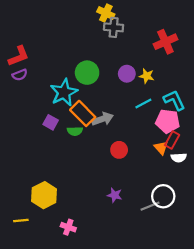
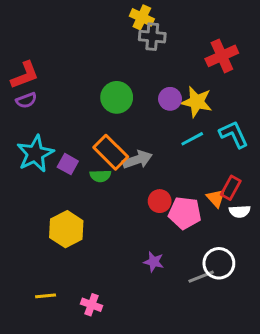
yellow star: (147, 76) -> (197, 102), size x1.5
cyan star: (64, 92) -> (35, 154), moved
pink pentagon: (168, 121) -> (185, 213), moved
yellow hexagon: (44, 195) -> (66, 229), moved
yellow line: (21, 221) -> (46, 296), moved

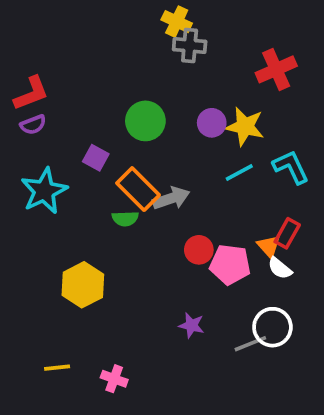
purple square: (68, 164) -> (96, 158), moved
white semicircle: (240, 211) -> (280, 268), moved, turned 42

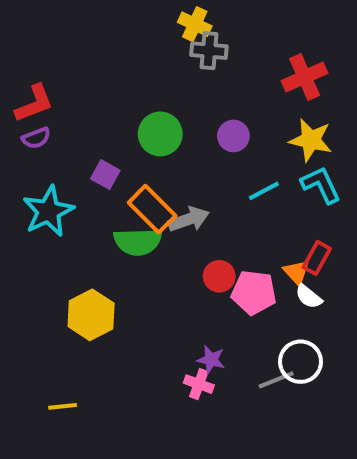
yellow star: (245, 126) -> (311, 140), moved
green semicircle: (125, 219) -> (138, 242), size x1.6
pink cross: (114, 379) -> (199, 384), moved

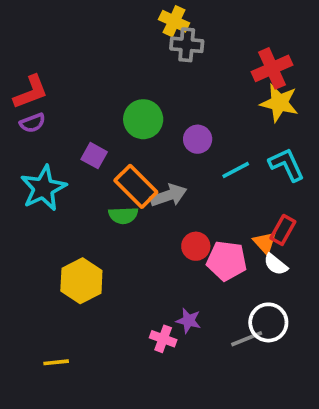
purple circle: (233, 136) -> (198, 139), moved
yellow star: (311, 140) -> (279, 103), moved
green semicircle: (138, 242) -> (123, 215), size x0.7
pink cross: (199, 384) -> (163, 339), moved

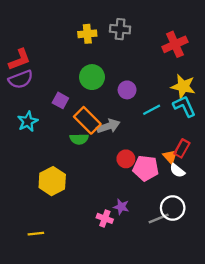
yellow cross: (174, 21) -> (87, 34), moved, turned -30
yellow star: (279, 103) -> (183, 86), moved
purple semicircle: (32, 123) -> (21, 79), size x1.5
cyan star: (43, 188) -> (28, 121), size x0.7

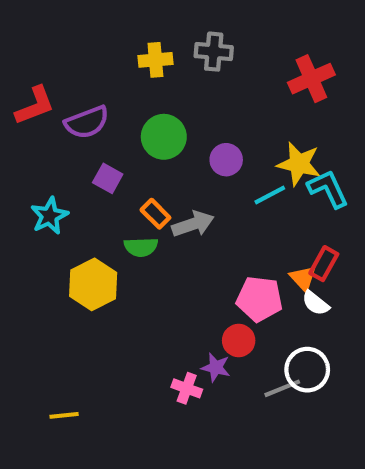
purple semicircle: (21, 79) -> (87, 122), moved
yellow star: (183, 86) -> (299, 164), moved
orange rectangle: (87, 120) -> (155, 214), size x0.6
red circle: (126, 159) -> (239, 341), moved
yellow hexagon: (52, 181) -> (93, 284), moved

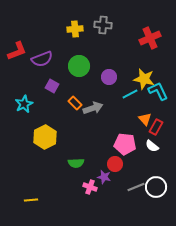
green semicircle: (141, 247) -> (76, 163), moved
orange triangle: (303, 278) -> (145, 119), moved
white circle: (307, 370) -> (156, 187), moved

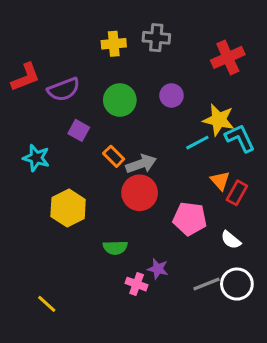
purple circle: (109, 77) -> (172, 95), moved
cyan star: (24, 104) -> (36, 158), turned -30
white semicircle: (152, 146) -> (231, 240), moved
red circle: (115, 164) -> (140, 193), moved, size x1.5
yellow line: (31, 200) -> (47, 304), turned 48

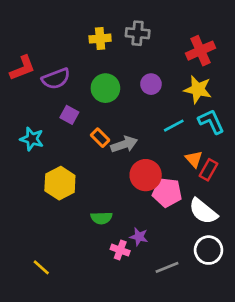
yellow star: (219, 120) -> (198, 89), moved
red circle: (140, 193) -> (146, 175), moved
white semicircle: (231, 240) -> (203, 211), size x1.6
gray line: (206, 284) -> (167, 267), moved

